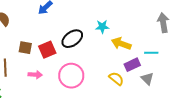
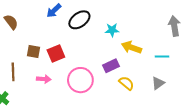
black ellipse: (72, 39) -> (79, 20), moved
purple rectangle: (132, 65) -> (111, 66), moved
gray triangle: (147, 79) -> (158, 83), turned 40

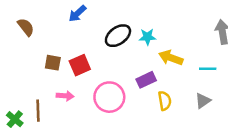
black ellipse: (79, 20) -> (118, 36), moved
brown line: (13, 72) -> (38, 111), moved
yellow semicircle: (126, 83) -> (165, 101), turned 42

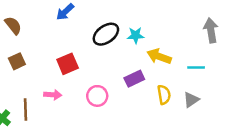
brown square: (53, 63) -> (17, 61), moved, turned -35
pink circle: (109, 97) -> (97, 96), size x0.7
yellow semicircle: (165, 101) -> (164, 95), moved

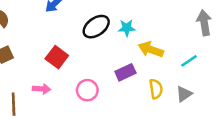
red square: (68, 64) -> (57, 57), turned -30
cyan line: (196, 67) -> (189, 61), turned -35

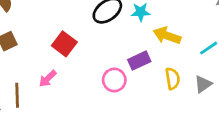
pink arrow: (42, 89) -> (48, 79), turned 132
pink circle: (87, 90) -> (114, 80), moved

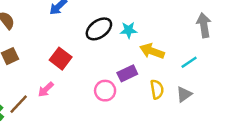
brown line: (17, 95) -> (19, 104), turned 45

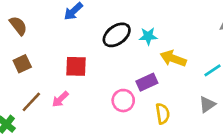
red square: (61, 59) -> (76, 66), turned -35
yellow semicircle: (157, 89) -> (163, 114), moved
brown line: (19, 104) -> (31, 102), moved

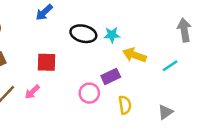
black ellipse: (117, 35) -> (83, 34), turned 50
gray triangle: (207, 104) -> (165, 112), moved

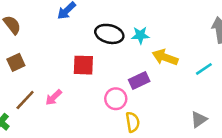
red square: (47, 62) -> (83, 65), moved
yellow semicircle: (125, 105) -> (133, 122), moved

